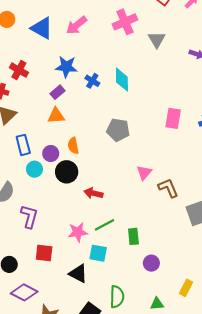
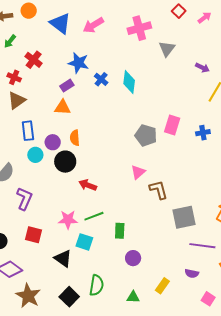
gray pentagon: (118, 130) -> (146, 135), moved

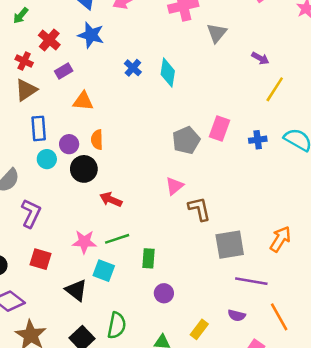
blue star: (78, 63) -> (91, 35), moved
purple rectangle: (67, 86) -> (64, 71), moved
gray pentagon: (146, 135) -> (186, 140), turned 30

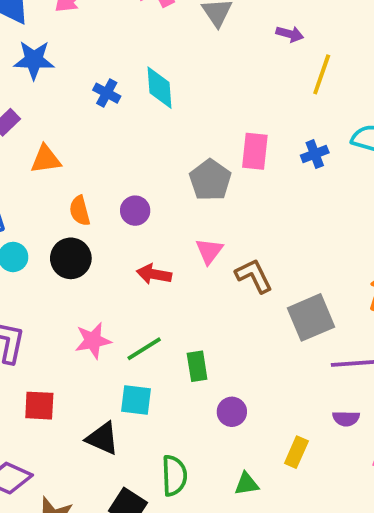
purple circle: (69, 144) -> (135, 211), moved
red arrow: (111, 200) -> (154, 274), moved
pink star: (84, 242) -> (93, 341), moved

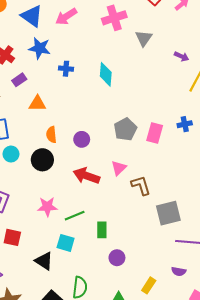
blue cross: (107, 93) -> (66, 69), moved, turned -32
pink rectangle: (255, 151) -> (155, 133), moved
red arrow: (154, 274) -> (86, 176), size x1.4

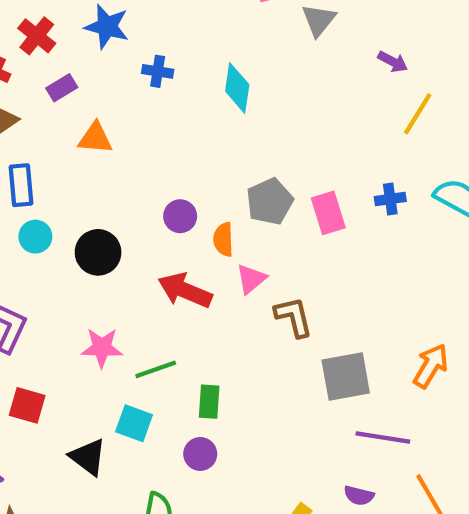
pink rectangle: (155, 133) -> (328, 213), turned -36
orange semicircle: (51, 135) -> (223, 239), moved
purple circle: (117, 258) -> (200, 454), moved

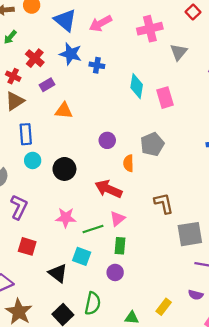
blue cross: (158, 71) -> (97, 65), moved
pink rectangle: (328, 213) -> (165, 98), moved
purple circle: (180, 216) -> (107, 140), moved
pink triangle: (251, 279) -> (117, 219), moved

